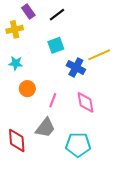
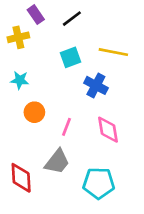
yellow line: (99, 55) -> (113, 52), moved, turned 35

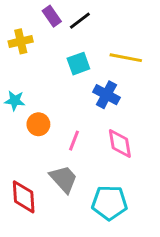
purple rectangle: (36, 15) -> (52, 16), moved
cyan star: (20, 80) -> (15, 101), moved
gray trapezoid: (57, 162) -> (64, 179), turned -80

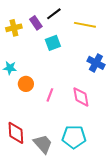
purple rectangle: (52, 16) -> (36, 23), moved
yellow line: (126, 58) -> (85, 25), moved
blue cross: (107, 95) -> (96, 63), moved
gray trapezoid: (64, 179) -> (43, 144), moved

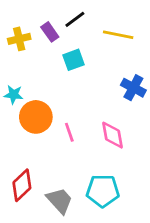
orange circle: (26, 84) -> (36, 117), size x1.5
pink line: (50, 95) -> (69, 132), turned -40
red diamond: (16, 133) -> (22, 185), turned 50

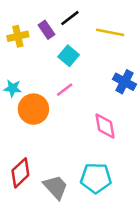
cyan square: (73, 60) -> (69, 56), turned -30
pink line: (69, 132) -> (65, 90), moved, turned 72

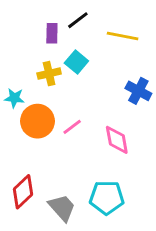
purple rectangle: (46, 30) -> (52, 33), turned 36
yellow cross: (18, 36) -> (49, 74), moved
pink line: (65, 90) -> (72, 127), moved

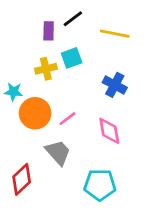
cyan square: (76, 62) -> (72, 58), turned 30
blue cross: (138, 91) -> (115, 85), moved
gray trapezoid: (62, 208) -> (58, 152), moved

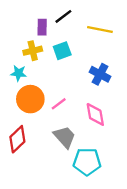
yellow cross: (46, 69) -> (33, 51), moved
cyan star: (14, 92) -> (19, 73), moved
gray trapezoid: (58, 152) -> (65, 137), moved
red diamond: (22, 179) -> (17, 139), moved

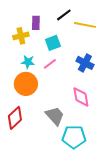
black line: (63, 16) -> (64, 15), moved
yellow cross: (33, 51) -> (21, 36), moved
cyan star: (19, 73) -> (28, 62), moved
pink line: (59, 104) -> (50, 64), moved

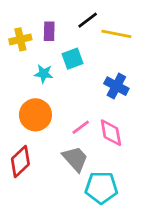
yellow cross: (21, 36) -> (20, 39), moved
cyan star: (28, 62) -> (44, 74), moved
pink line: (50, 64) -> (81, 127), moved

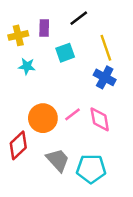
yellow line: (116, 34) -> (106, 48), moved, turned 60
cyan star: (44, 74) -> (27, 66), moved
orange circle: (35, 115) -> (43, 118), moved
gray trapezoid: (75, 159) -> (58, 160), moved

